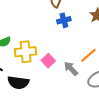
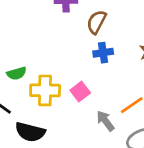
pink square: (48, 61) -> (80, 92), moved

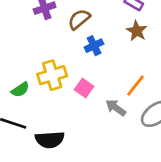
brown semicircle: (96, 22) -> (79, 19), turned 40
yellow cross: (45, 90) -> (52, 75), moved

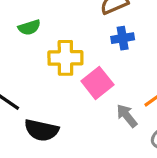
pink square: (84, 88) -> (97, 83), size x1.4
green semicircle: (20, 90) -> (29, 27), moved

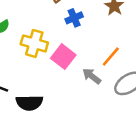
yellow cross: (65, 58) -> (34, 43), turned 30

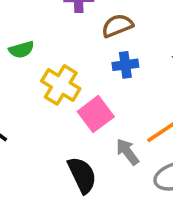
black semicircle: (29, 103) -> (82, 175), moved, turned -130

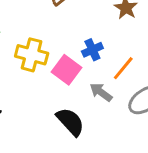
blue cross: (125, 65) -> (92, 50), moved

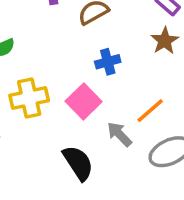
blue cross: (92, 50) -> (108, 62), moved
yellow cross: (32, 55) -> (29, 98), moved, turned -36

